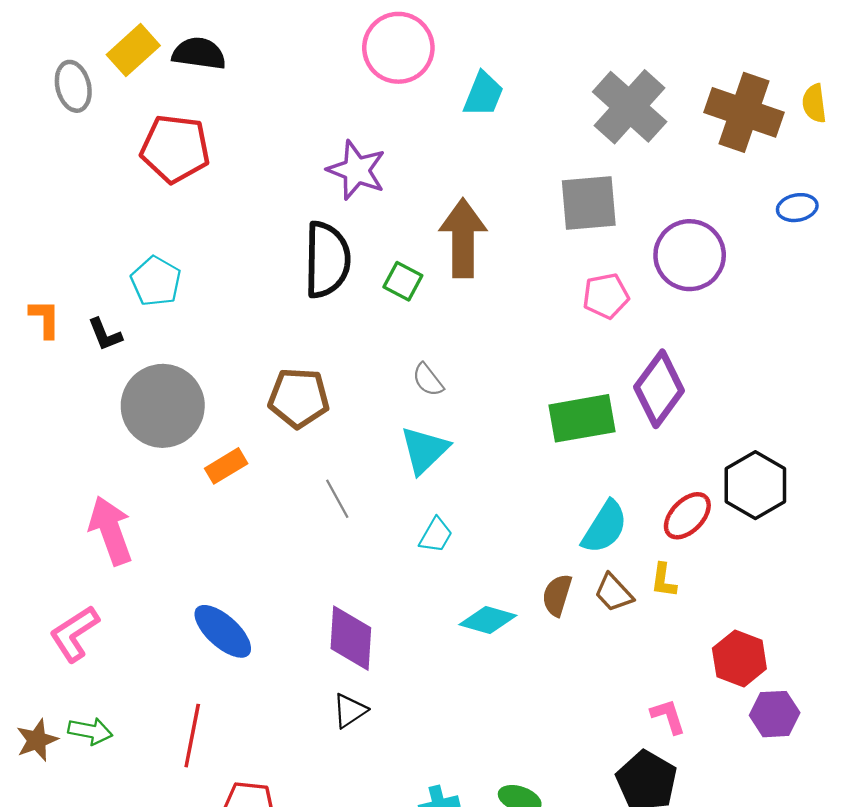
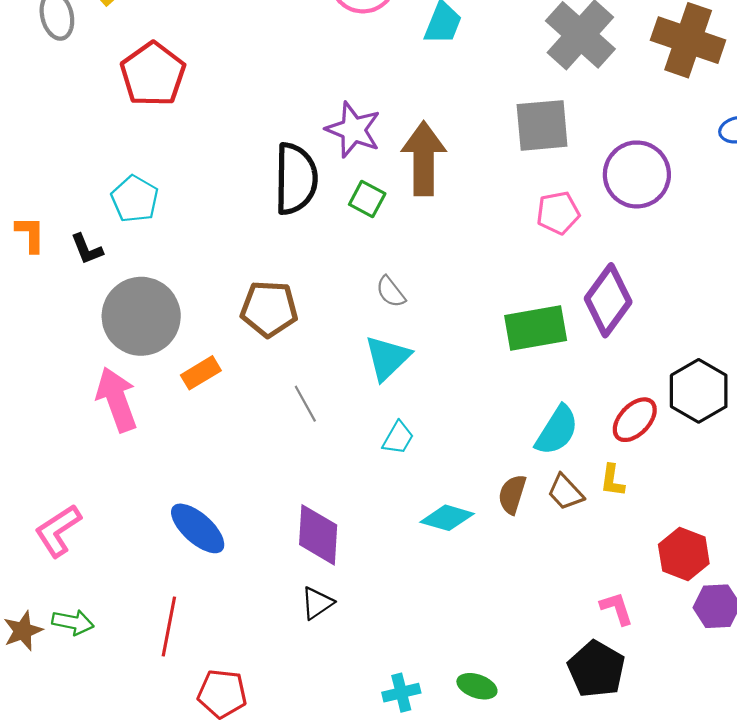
red pentagon: (175, 149) -> (153, 74), turned 30
purple star: (356, 170) -> (353, 130), moved
pink arrow: (111, 530) -> (117, 399), moved

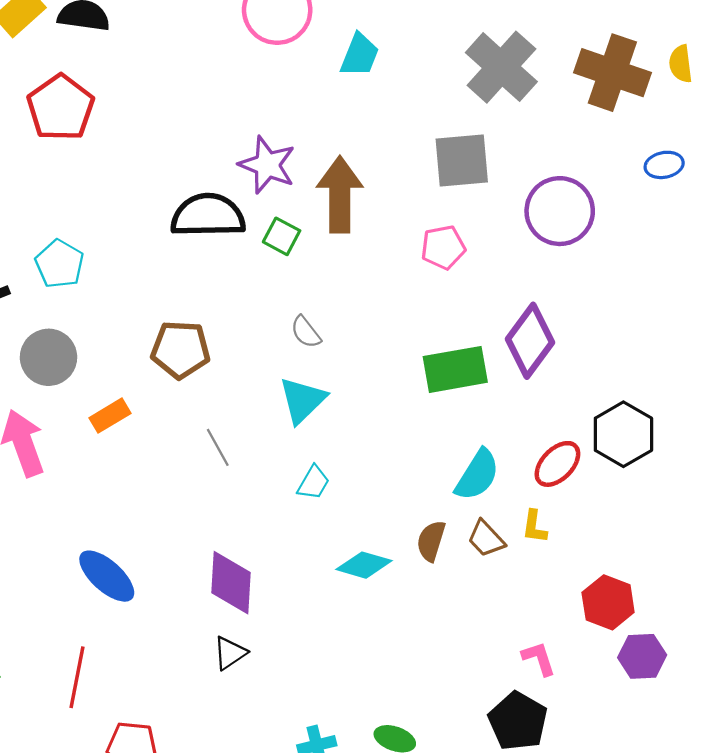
black semicircle: (296, 179) -> (208, 215), turned -92
cyan pentagon: (135, 199) -> (59, 264), moved
pink pentagon: (558, 213) -> (443, 247), moved
gray circle: (141, 316) -> (49, 357), size x0.7

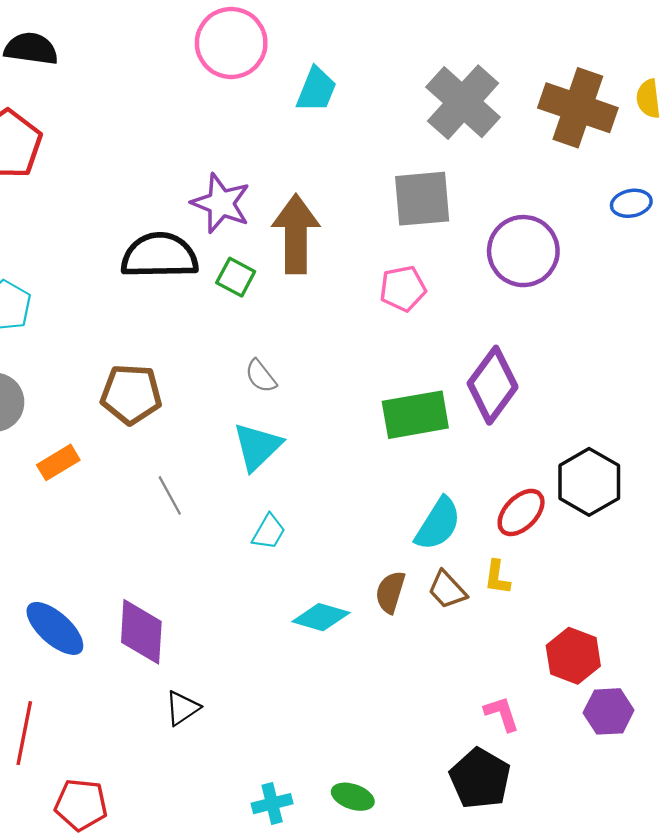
purple diamond: (231, 583) -> (141, 632), moved

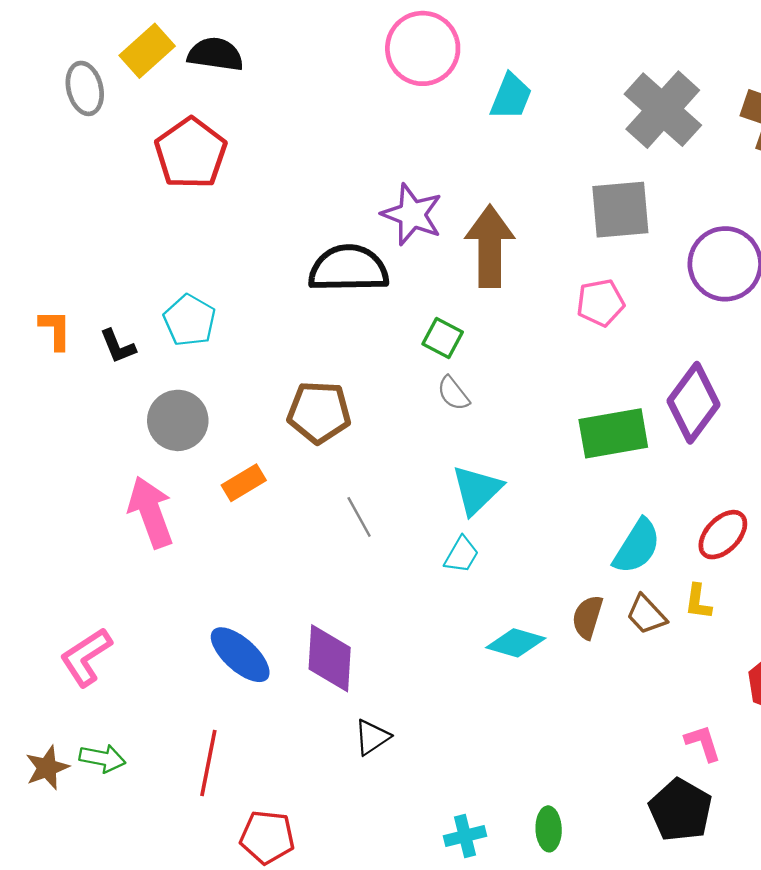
green square: (236, 277) -> (443, 338), moved
cyan triangle: (257, 447) -> (477, 490), moved
green ellipse: (353, 797) -> (549, 829), turned 69

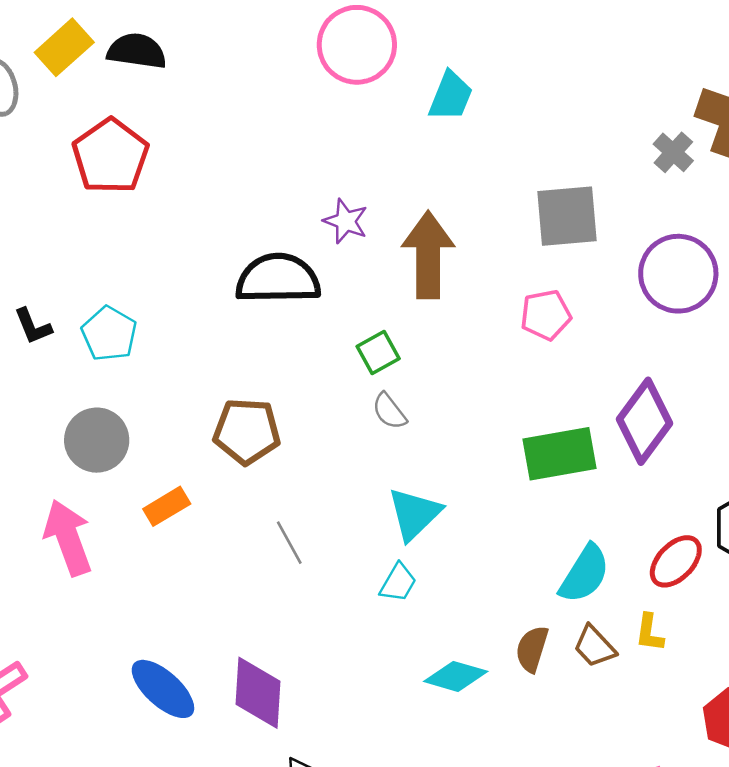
gray cross: (663, 110) -> (673, 152), moved, size x0.5
purple star: (412, 214) -> (346, 221), size x0.7
green square: (443, 338) -> (378, 352), turned 33
black L-shape: (118, 346) -> (33, 326), moved

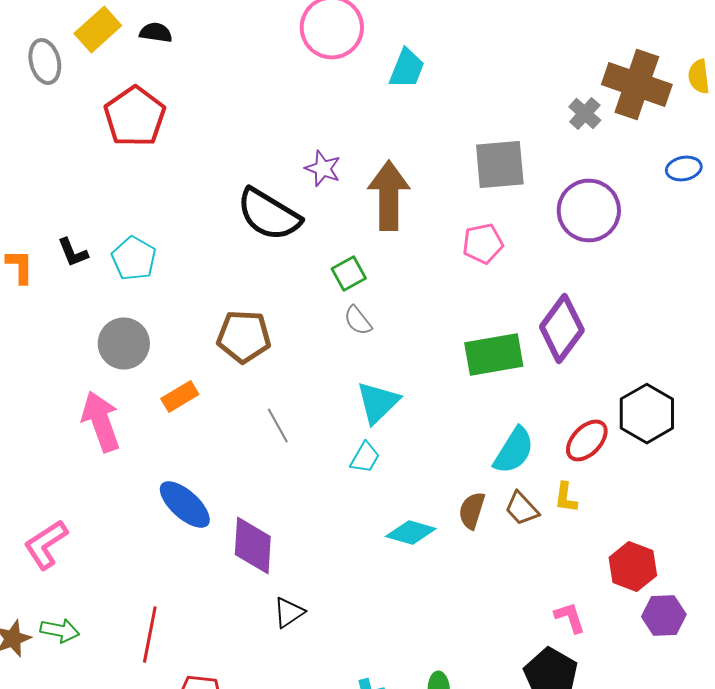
black semicircle: (137, 51) -> (156, 32), size x0.7
black semicircle: (278, 279) -> (269, 214), turned -148
blue ellipse: (163, 689) -> (185, 504), moved

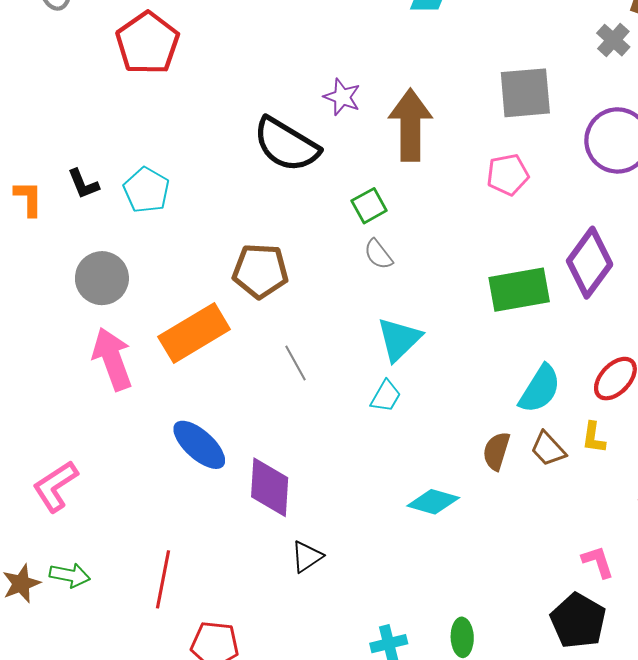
gray circle: (124, 344) -> (102, 278), moved
orange rectangle: (180, 396) -> (194, 333), size x1.8
cyan diamond: (411, 532) -> (433, 502), moved

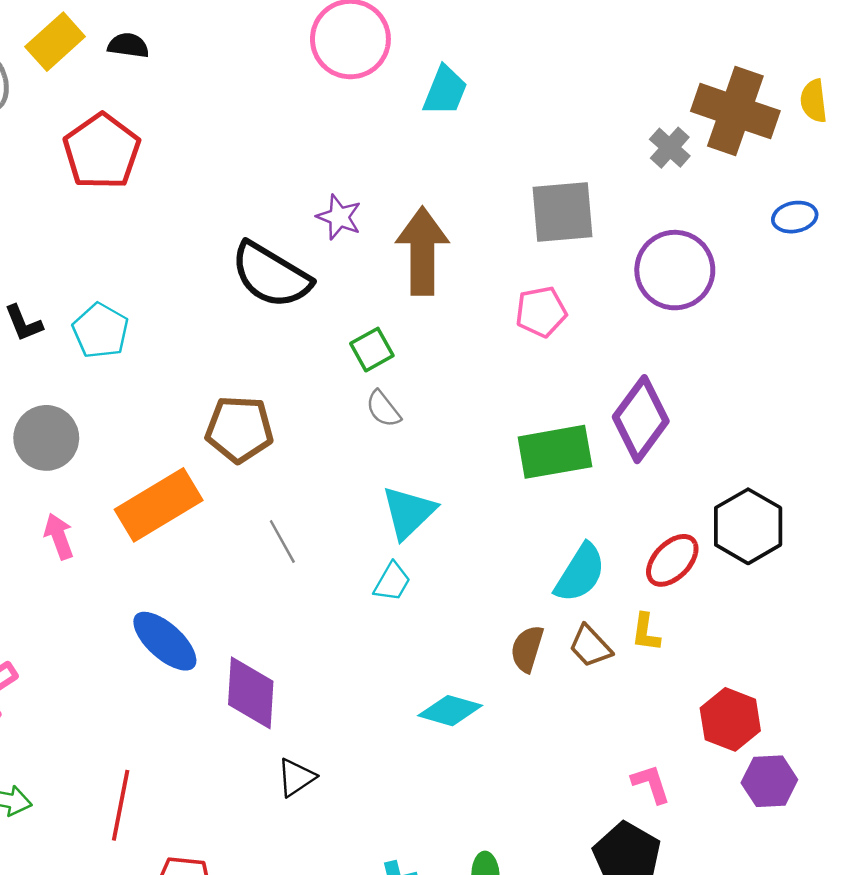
pink arrow: (112, 359) -> (59, 536), size x0.6

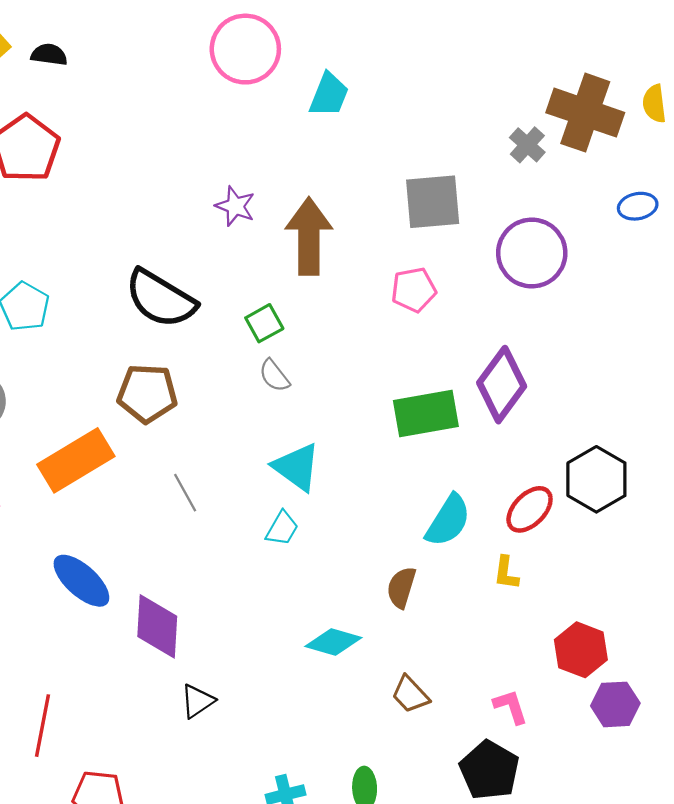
black semicircle: (271, 275) -> (161, 299), moved
cyan triangle: (408, 512) -> (297, 467), turned -40
brown trapezoid: (590, 646) -> (410, 694), moved

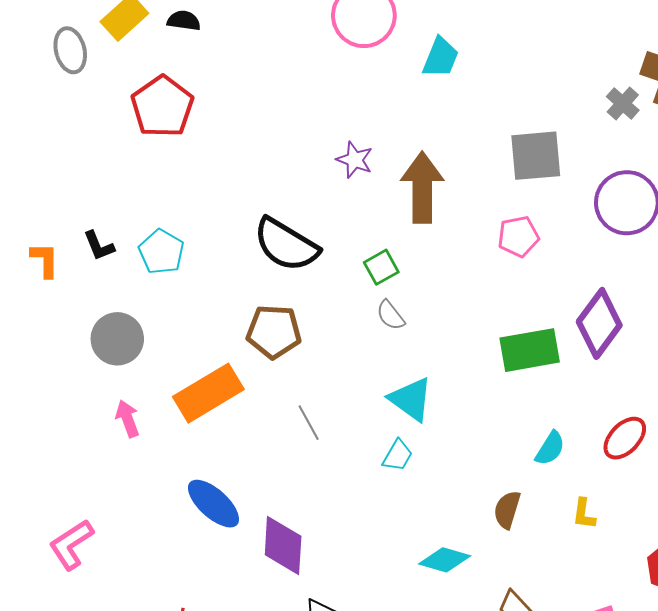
cyan semicircle: (448, 521) -> (550, 448), size x0.7
yellow L-shape: (506, 573) -> (584, 514), moved

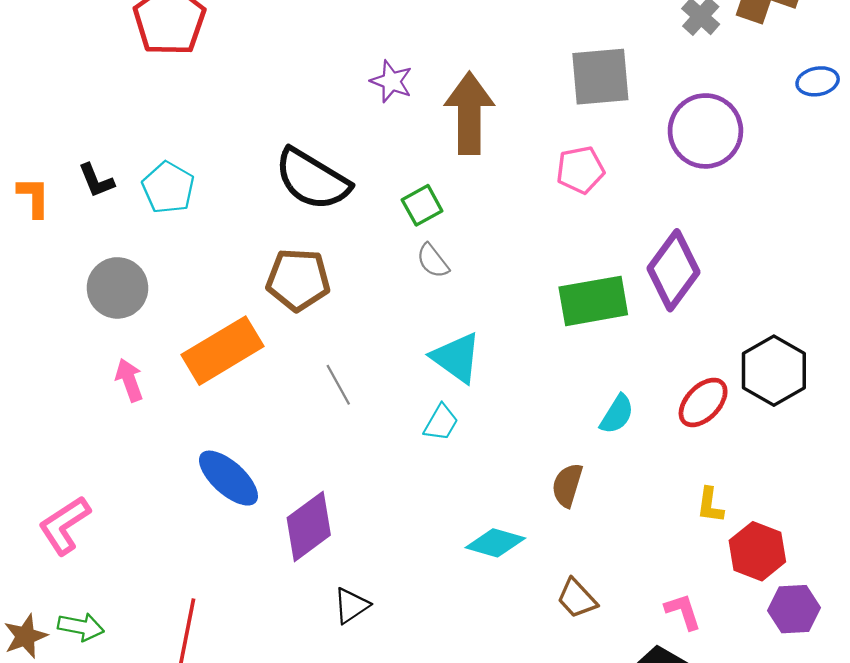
yellow L-shape: (584, 514) -> (710, 505), moved
purple diamond: (283, 546) -> (309, 526), turned 50

